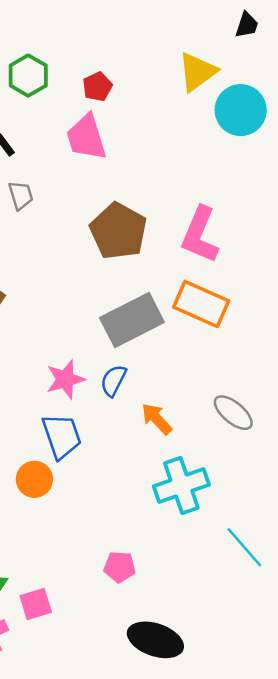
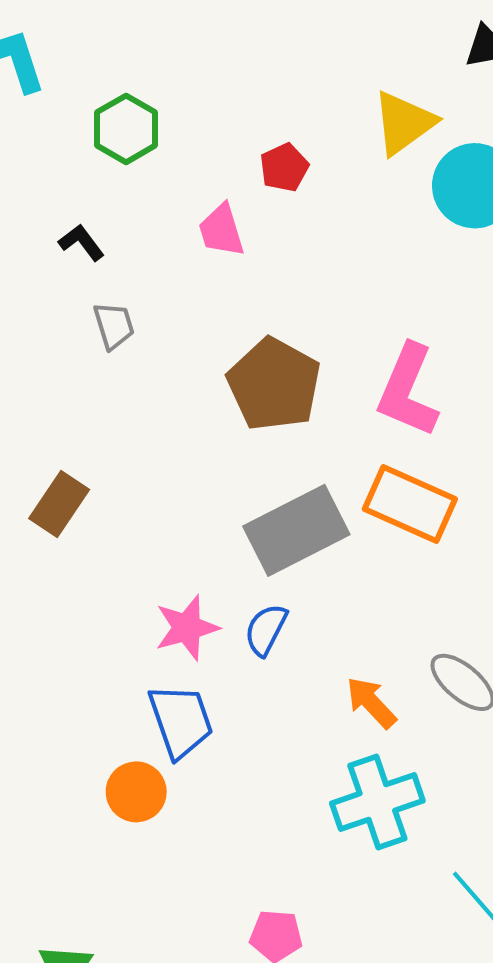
red pentagon: (97, 87) -> (284, 167), moved
pink trapezoid: (86, 137) -> (221, 230), size x0.7
orange arrow: (157, 419) -> (371, 703), moved

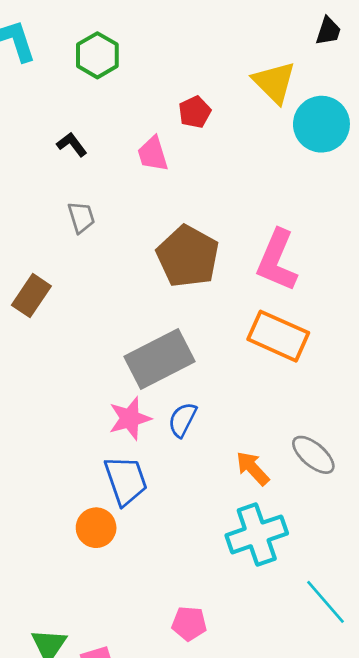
yellow triangle: (404, 123) -> (274, 82), turned -39
green hexagon: (126, 129) -> (97, 55), moved
black L-shape: (81, 242) -> (72, 144), moved
brown rectangle: (59, 504) -> (31, 296), moved
gray rectangle: (296, 530) -> (160, 359), moved

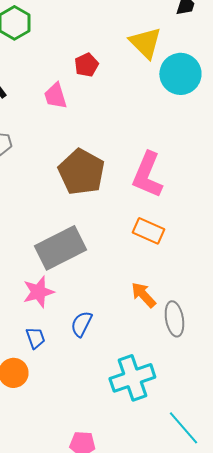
orange rectangle: (278, 336) -> (148, 231), size x0.7
blue semicircle: (182, 420) -> (81, 324), moved
gray ellipse: (313, 455) -> (174, 319), turned 40
orange arrow: (253, 468) -> (143, 295), moved
blue trapezoid: (126, 480) -> (35, 338), size x0.6

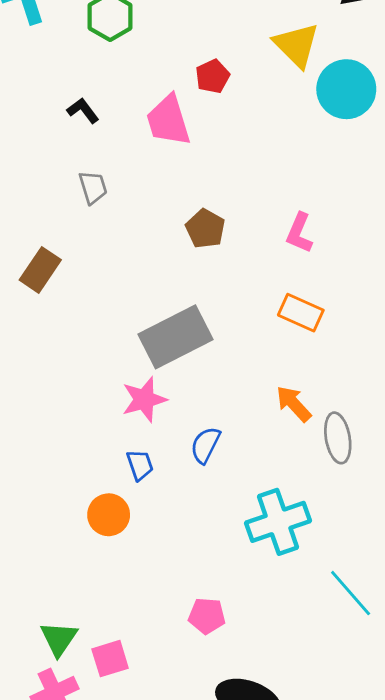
pink trapezoid: (55, 96) -> (168, 120), size x1.4
brown pentagon: (81, 172) -> (205, 229), size x0.6
pink L-shape: (147, 175) -> (299, 233), size x0.6

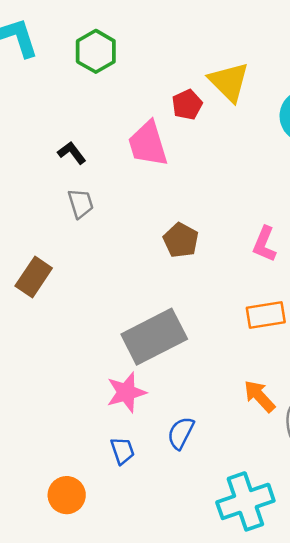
yellow triangle: (296, 45) -> (229, 82), moved
black L-shape: (83, 111) -> (72, 153), moved
orange rectangle: (301, 313) -> (266, 315), turned -33
orange circle: (109, 515) -> (67, 495), moved

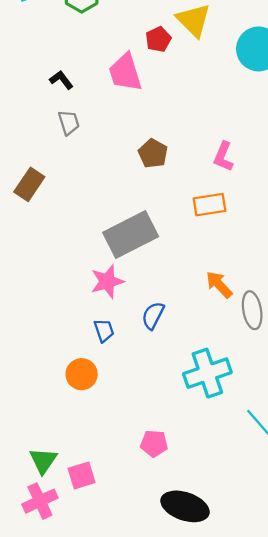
orange rectangle: (266, 315) -> (210, 205), moved
orange circle: (67, 495) -> (82, 374), moved

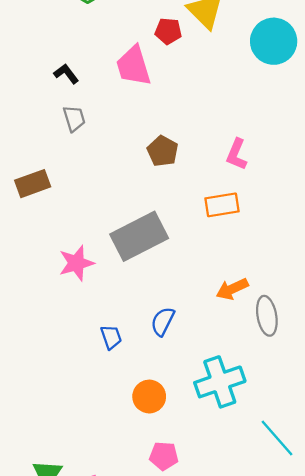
red pentagon: (158, 39) -> (168, 31), turned 30
brown rectangle: (29, 184) -> (33, 184), turned 36
pink star: (107, 281) -> (76, 263), moved
orange arrow: (219, 285) -> (232, 289), turned -72
orange circle: (82, 374) -> (149, 397), moved

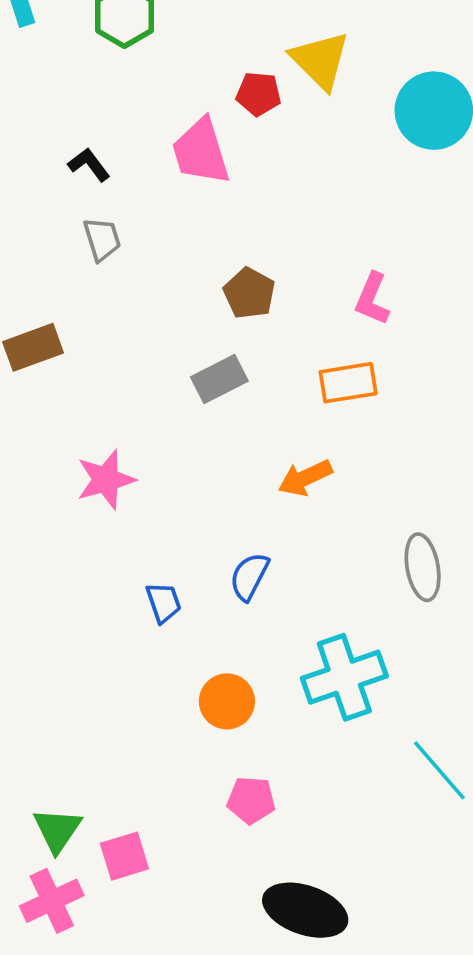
gray rectangle: (139, 236) -> (219, 379), moved, size x0.6
orange arrow: (232, 289) -> (305, 478), moved

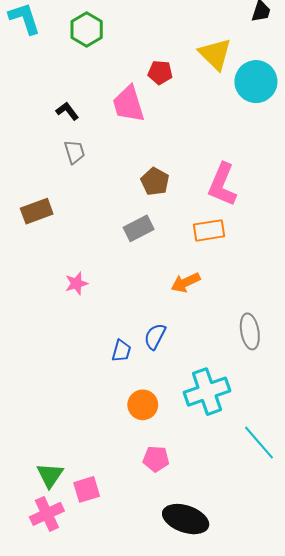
yellow triangle: (320, 60) -> (215, 54), moved
pink L-shape: (372, 299) -> (222, 185), size x1.5
pink star: (106, 480) -> (76, 283), size x0.7
blue trapezoid: (164, 603) -> (121, 351), moved, turned 35

